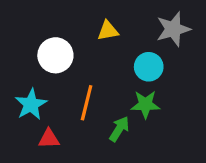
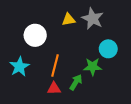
gray star: (173, 29) -> (93, 19), moved, turned -30
cyan circle: (149, 67) -> (108, 49), moved
red triangle: (49, 139) -> (54, 89), moved

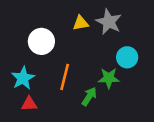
red triangle: (54, 89) -> (29, 104), moved

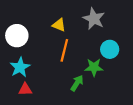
yellow triangle: (81, 23) -> (59, 25), moved, turned 32
white circle: (41, 41) -> (17, 36), moved
orange line: (65, 77) -> (64, 50), moved

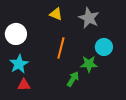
yellow triangle: (59, 25) -> (56, 14), moved

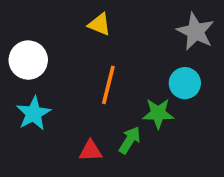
gray star: (89, 18) -> (196, 32), moved
red triangle: (24, 85) -> (91, 151), moved

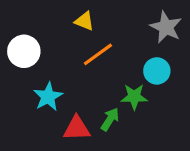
orange line: (108, 85) -> (98, 54), moved, turned 40
cyan star: (34, 113) -> (48, 97), moved
red triangle: (91, 151) -> (77, 128), size x1.4

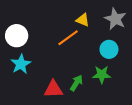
yellow triangle: (84, 21) -> (83, 20), moved
cyan star: (48, 97) -> (21, 64), moved
green star: (134, 97) -> (102, 75), moved

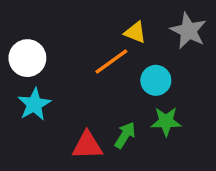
cyan circle: (109, 49) -> (156, 80), moved

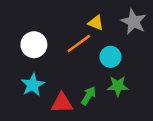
white circle: (27, 58) -> (34, 45), moved
cyan star: (34, 104) -> (33, 85), moved

